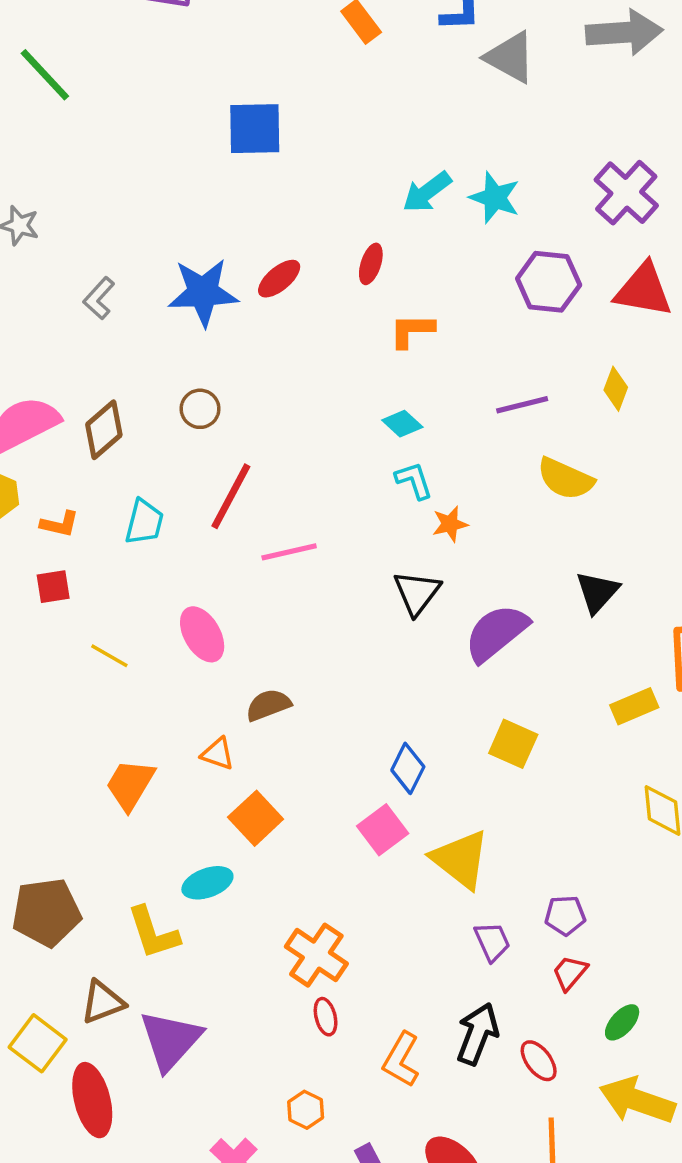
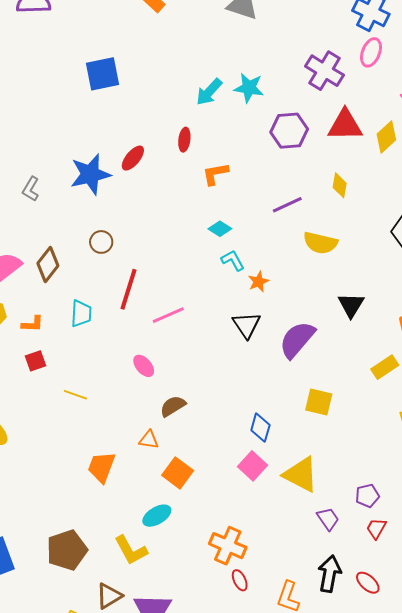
pink ellipse: (202, 634) -> (144, 366), moved, size x0.7

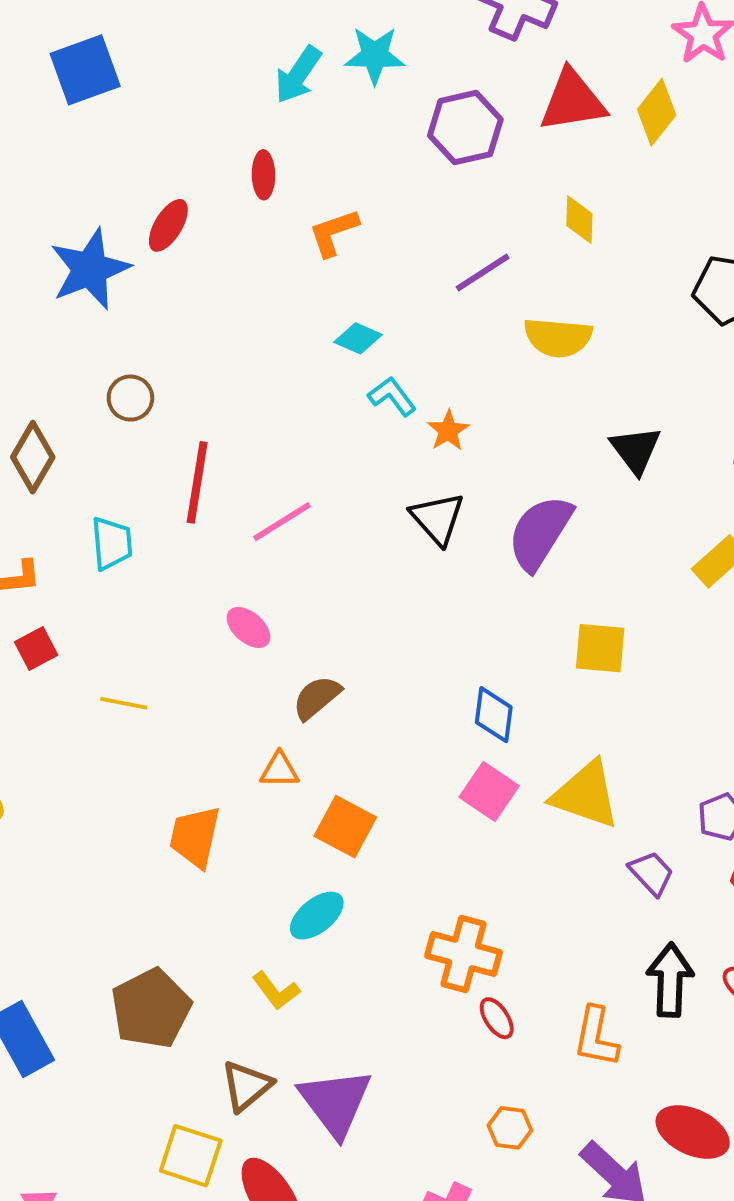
yellow L-shape: (131, 550) -> (276, 991), size x0.7

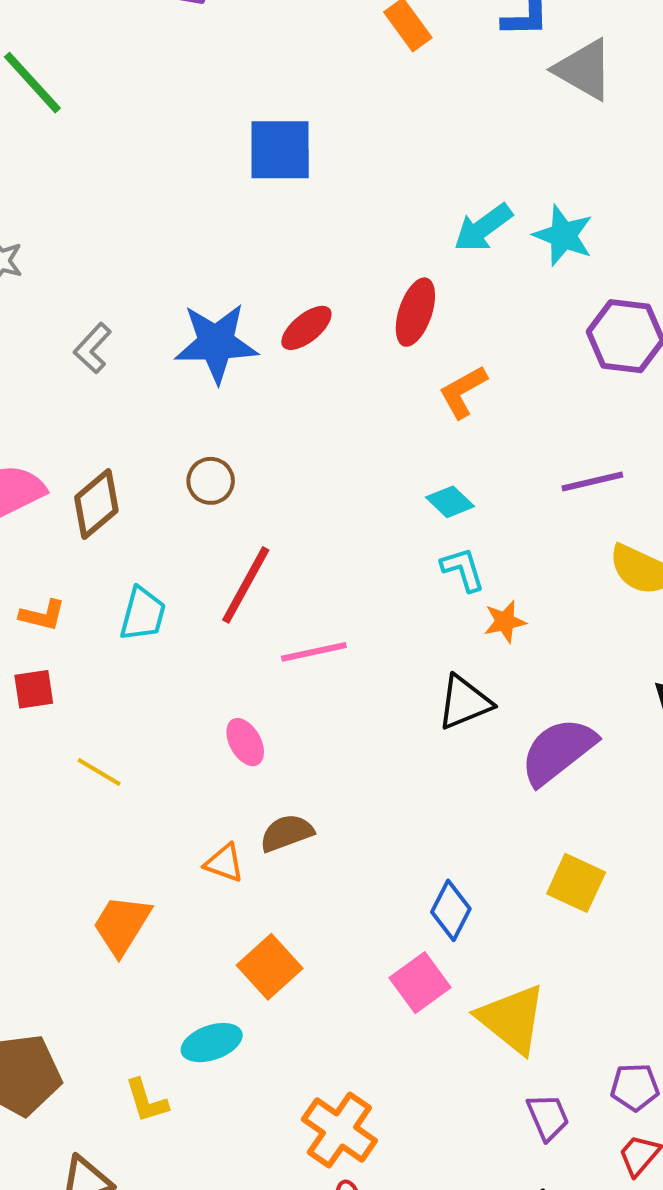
red ellipse: (263, 175) -> (415, 312), size x1.4
orange L-shape: (334, 233) -> (463, 392), turned -30
black triangle: (437, 518) -> (464, 702), turned 30
orange triangle: (279, 770) -> (224, 863), moved

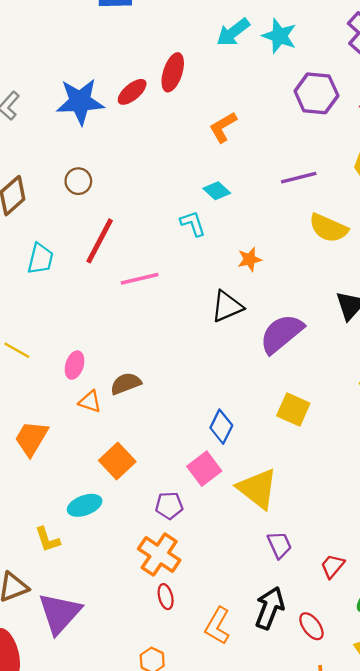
red ellipse: (415, 312) -> (173, 72), moved
cyan L-shape: (463, 569) -> (193, 224), moved
pink ellipse: (245, 742) -> (75, 365), moved, turned 48
purple pentagon: (635, 1087) -> (169, 505), moved

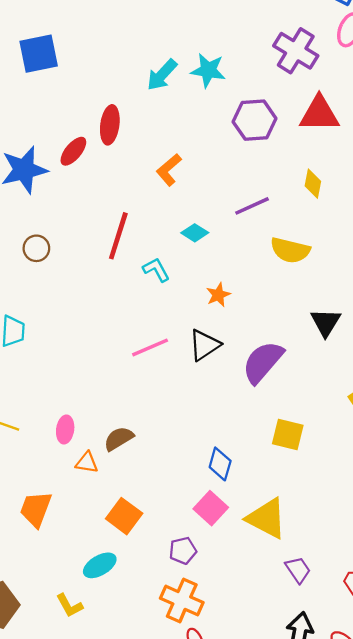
cyan diamond: (217, 191) -> (195, 233), moved
red line: (100, 241) -> (118, 236), moved
pink line: (140, 279) -> (150, 347), moved

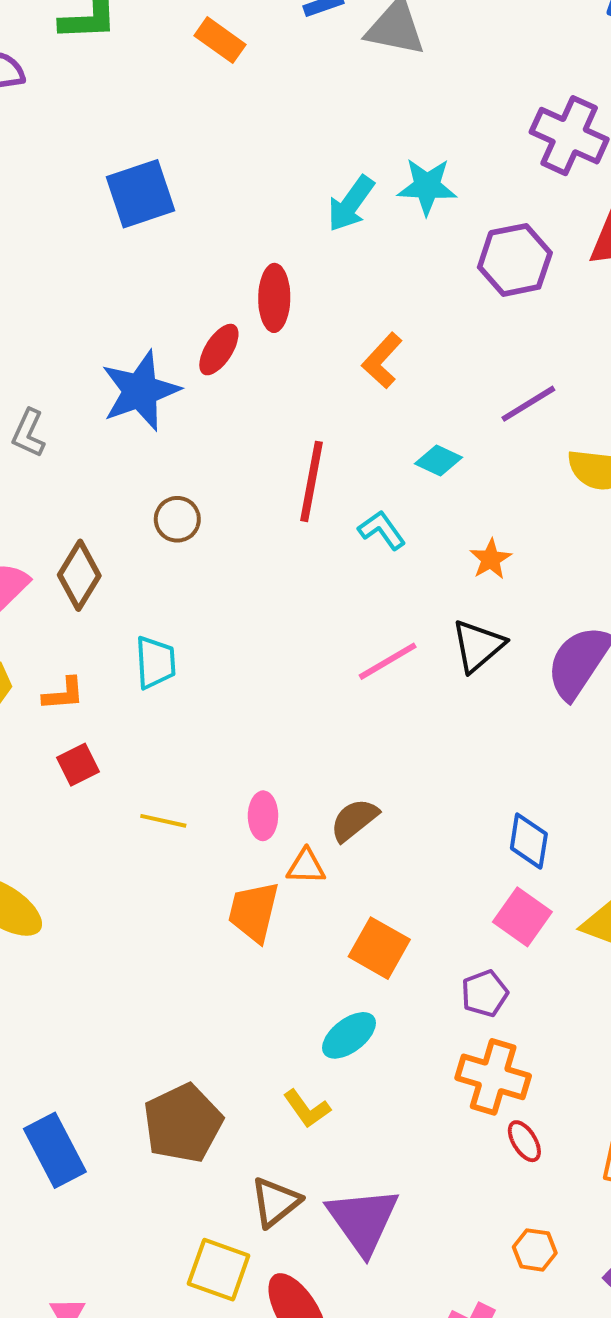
orange trapezoid: (36, 509) -> (254, 912), moved

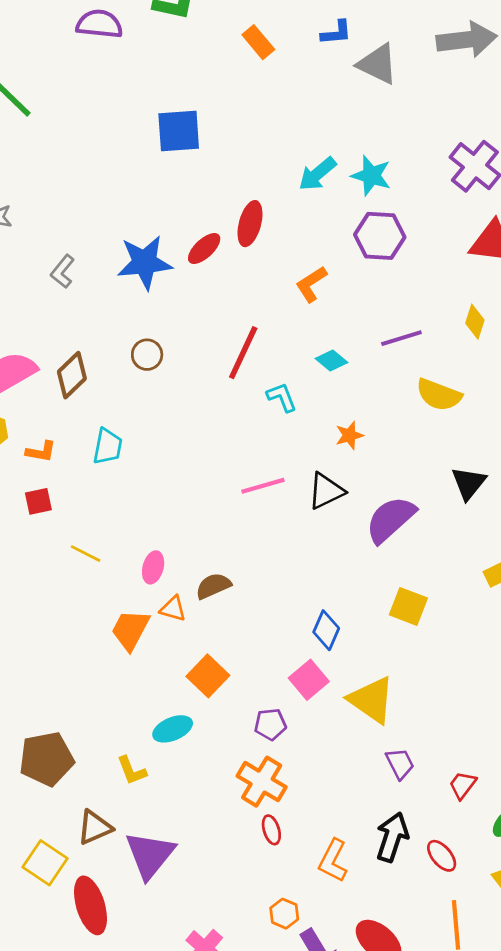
purple hexagon: (515, 260) -> (380, 236), moved
orange hexagon: (535, 1250) -> (284, 914), moved

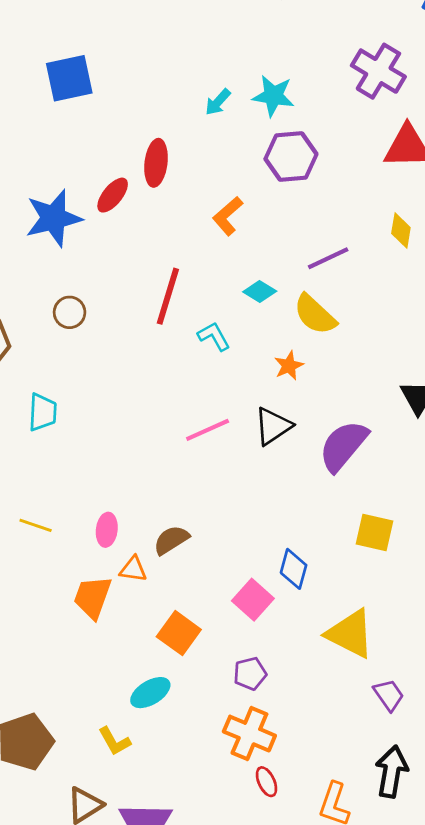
cyan arrow: (317, 174) -> (218, 102), size x0.7
yellow semicircle: (439, 395) -> (315, 314), moved, turned 30
pink square: (309, 680) -> (253, 600), moved

